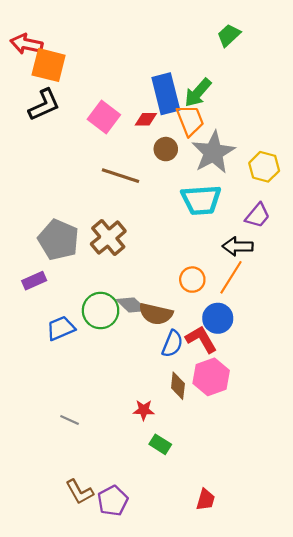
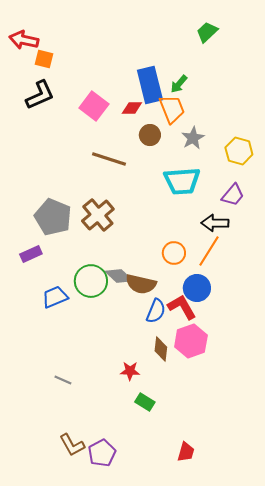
orange square: (49, 65) -> (44, 59), size x0.6
green arrow: (198, 93) -> (179, 84), size x0.7
gray star: (213, 152) -> (193, 138), size x0.6

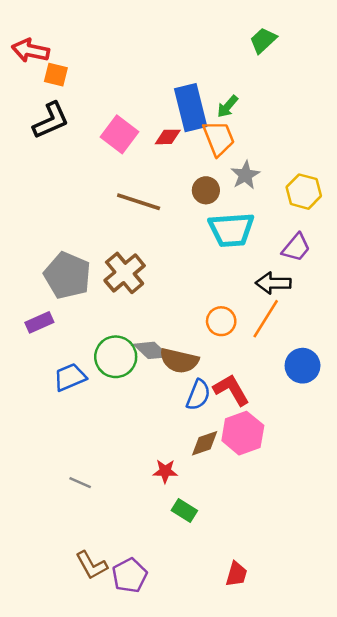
brown circle: (150, 135) -> (206, 190), moved
blue circle: (197, 288) -> (303, 366), moved
brown diamond: (161, 349) -> (205, 443), turned 65

